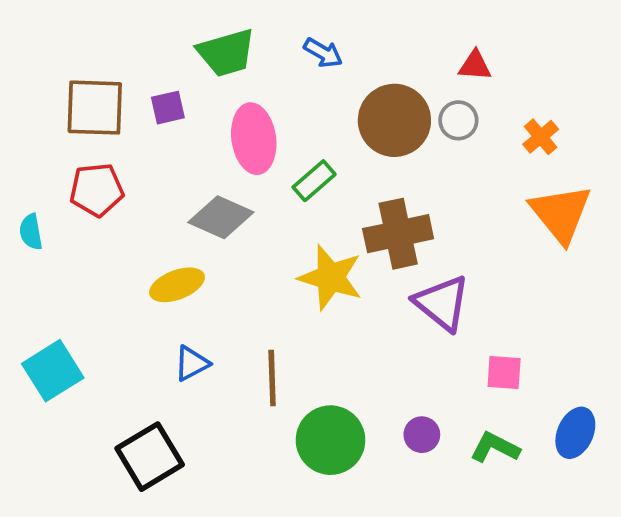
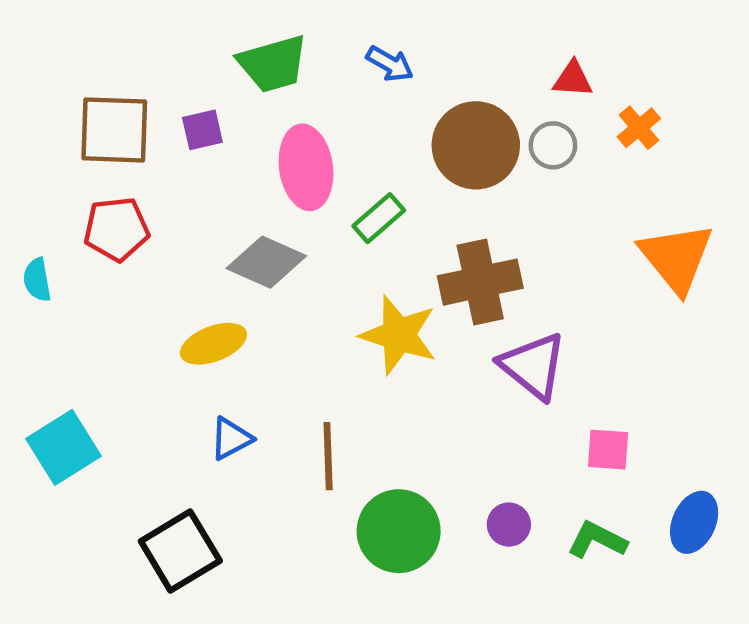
orange cross: (541, 137) -> (639, 128), moved

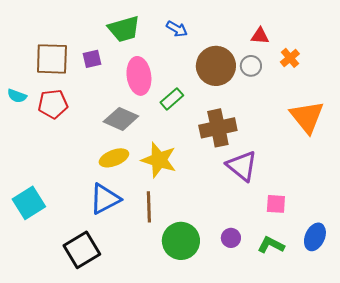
cyan semicircle: (37, 280) -> (17, 96), moved, turned -60
yellow star: (399, 335) -> (159, 160), moved
yellow ellipse: (213, 344) -> (114, 158), moved
blue triangle: (231, 439) -> (105, 199), size x1.6

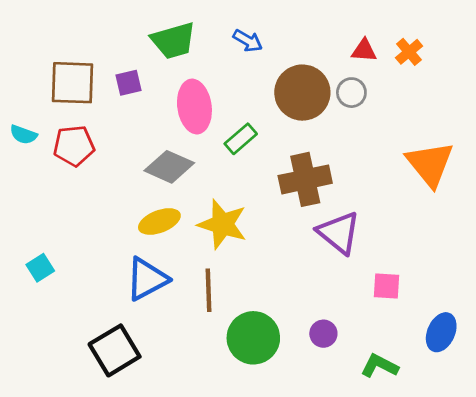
orange cross: (290, 58) -> (409, 52), moved
cyan square: (29, 203) -> (40, 268), moved, size x0.6
green L-shape: (271, 245) -> (379, 366), moved

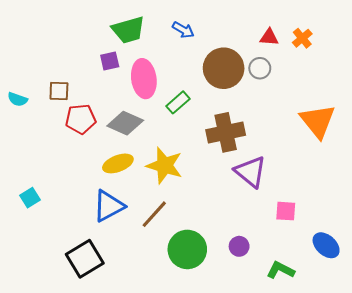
brown square: (73, 83) -> (59, 91), moved, size x0.6
purple square: (129, 83) -> (110, 61), moved
red pentagon: (74, 146) -> (81, 119), moved
brown line: (208, 290) -> (154, 214), turned 44
blue ellipse: (441, 332) -> (326, 245), turned -72

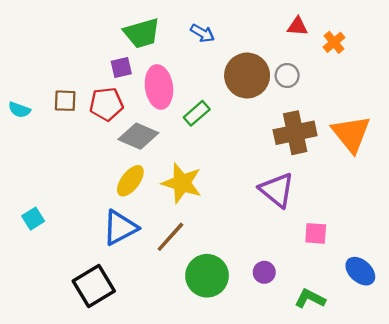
red triangle: (269, 37) -> (297, 26), moved
red pentagon: (81, 119) -> (106, 104), moved
brown cross: (226, 132) -> (295, 133), moved
yellow ellipse: (118, 163) -> (130, 181), turned -32

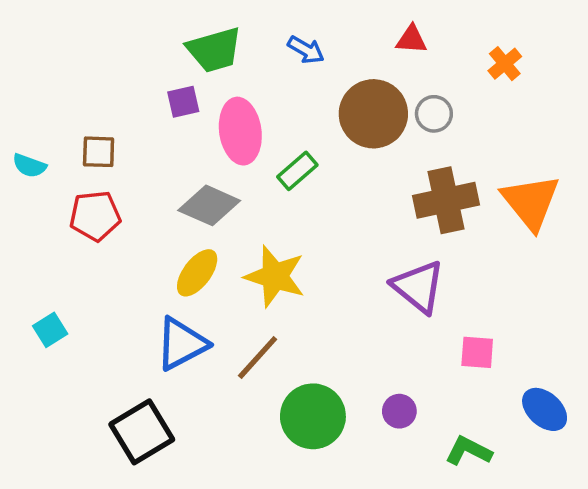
red triangle: (297, 26) -> (411, 39), moved
red pentagon: (106, 104) -> (95, 216), moved

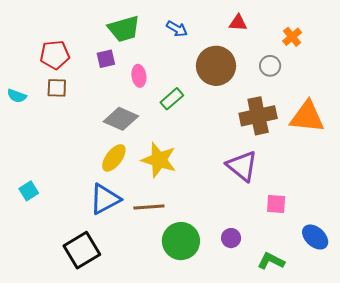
gray circle: (434, 114) -> (270, 66), moved
pink ellipse: (240, 131) -> (139, 76), size x0.6
orange triangle: (531, 202) -> (307, 117), turned -45
red pentagon: (95, 216) -> (55, 55), moved
brown line: (258, 358) -> (149, 207), turned 44

